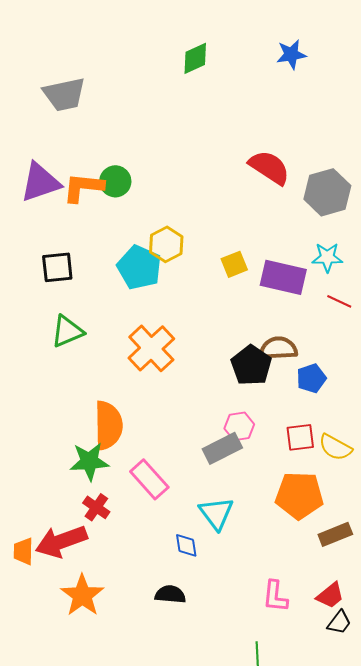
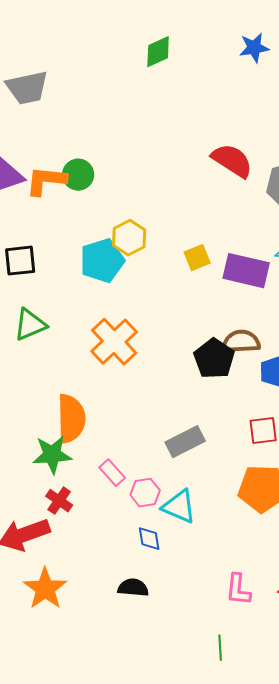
cyan pentagon: (139, 267) -> (102, 261), turned 30
pink hexagon: (239, 426) -> (145, 493), moved
pink rectangle: (149, 479) -> (112, 473), size x0.7
cyan triangle: (216, 513) -> (179, 507), turned -30

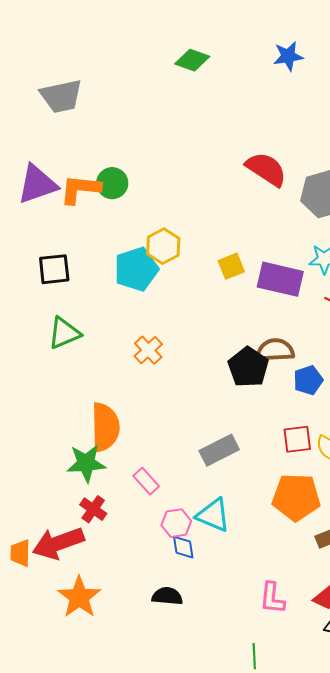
green diamond: (158, 52) -> (192, 60), turned 44
orange cross: (114, 342) -> (148, 350), size x0.6
pink hexagon: (145, 493) -> (176, 523), moved

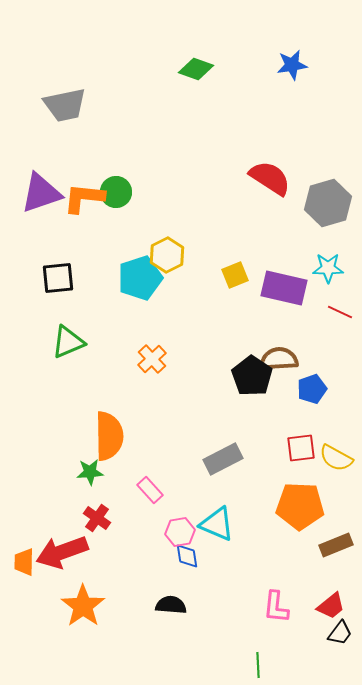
green star: (86, 463) -> (90, 472), size x0.7

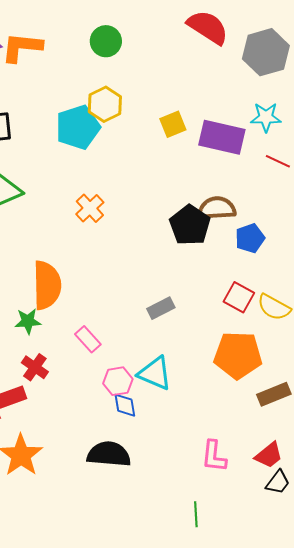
green circle: (116, 192) -> (106, 41), moved
red square: (301, 448) -> (239, 297), turned 36
gray rectangle: (223, 459) -> (161, 308), size x0.7
black semicircle: (171, 605) -> (109, 454), size x1.4

